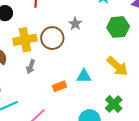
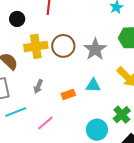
gray star: (75, 24) -> (95, 49), moved, size x1.6
gray arrow: (31, 67) -> (38, 86), moved

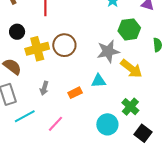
black circle: (17, 19) -> (17, 32), moved
gray star: (95, 49) -> (108, 51), moved, turned 30

